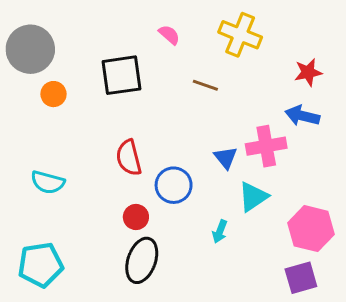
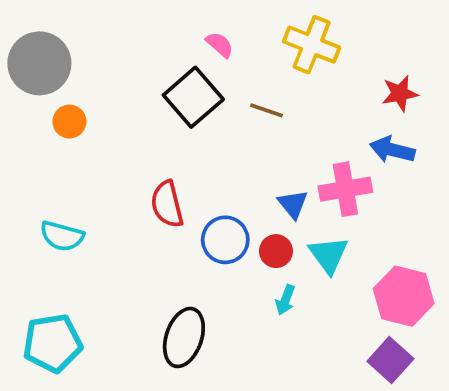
black square: (121, 75) -> (193, 97), moved, turned -33
cyan triangle: (253, 197) -> (329, 255), turned -32
red circle: (136, 217) -> (276, 251), moved
purple square: (301, 278) -> (390, 360), turned -32

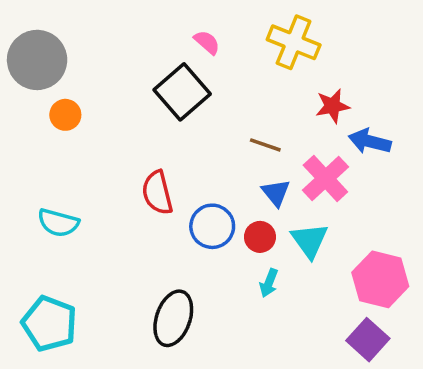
red star: (400, 93) -> (333, 106), moved
brown line: (267, 110) -> (265, 145), moved
pink cross: (345, 189) -> (325, 179), turned -33
cyan pentagon: (53, 343) -> (49, 324), turned 30

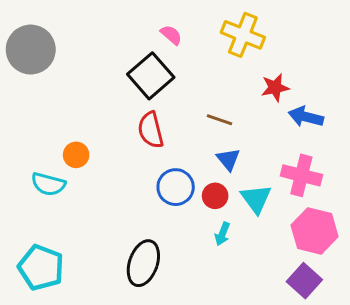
orange circle: (65, 115) -> (76, 155), moved
pink cross: (325, 179) -> (301, 175), moved, turned -33
red semicircle: (157, 193) -> (151, 130), moved

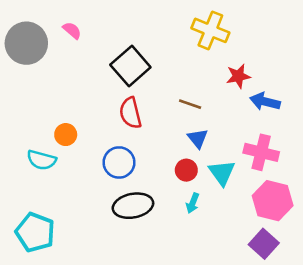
pink semicircle: (171, 35) -> (72, 30), moved
blue circle: (176, 187) -> (119, 162), moved
black ellipse: (143, 263) -> (133, 206), moved, turned 60

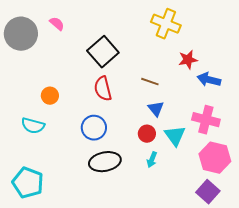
orange circle: (66, 135) -> (50, 96), moved

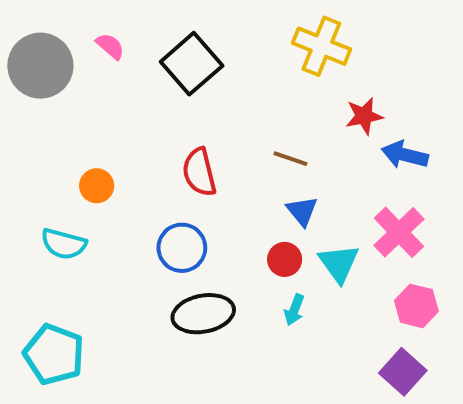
black square: (103, 52) -> (192, 64), moved
pink cross: (206, 120) -> (399, 232), turned 32
pink hexagon: (215, 158) -> (416, 306), size x0.7

